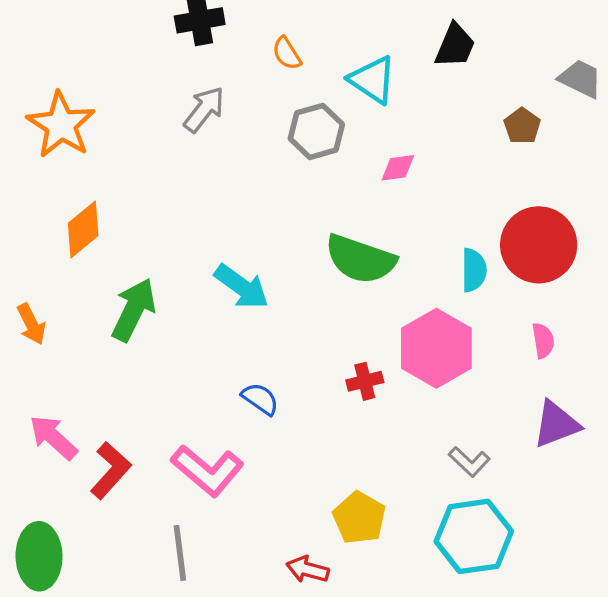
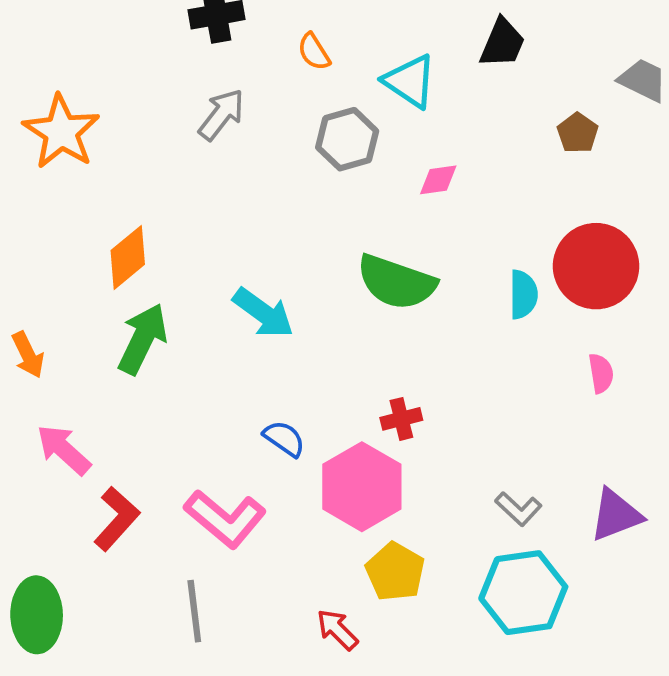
orange diamond: (83, 229) -> (128, 257), moved
pink hexagon: (436, 348) -> (362, 487), moved
purple triangle: (556, 424) -> (616, 515), moved
pink arrow: (53, 437) -> (64, 450), moved
red arrow: (308, 569) -> (337, 630), turned 30

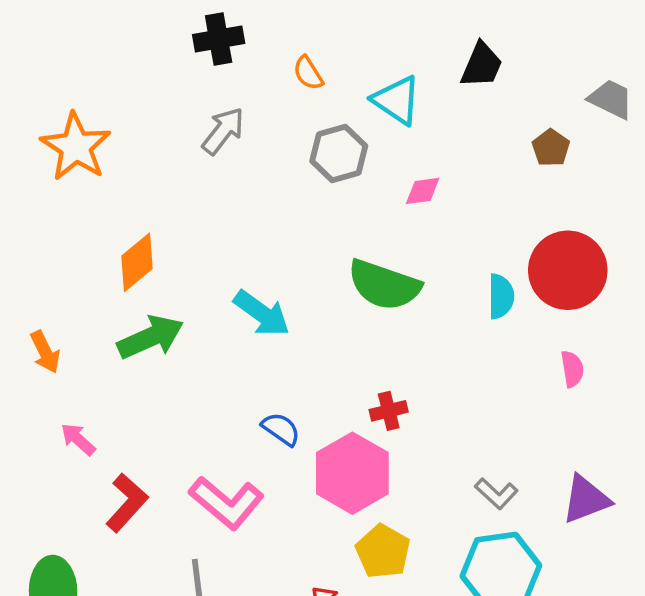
green arrow: (143, 339) -> (151, 337), turned 40
pink arrow: (64, 450) -> (78, 439), size x0.7

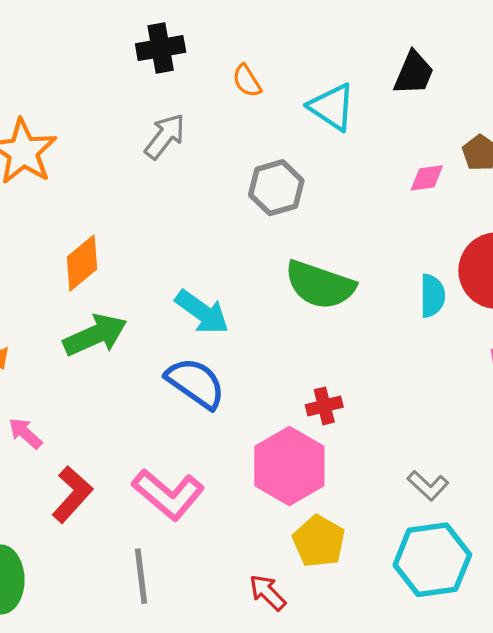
gray hexagon: (339, 153) -> (276, 188), moved
pink diamond: (423, 191) -> (427, 178), moved
blue semicircle: (281, 429) -> (195, 383), moved, size x1.6

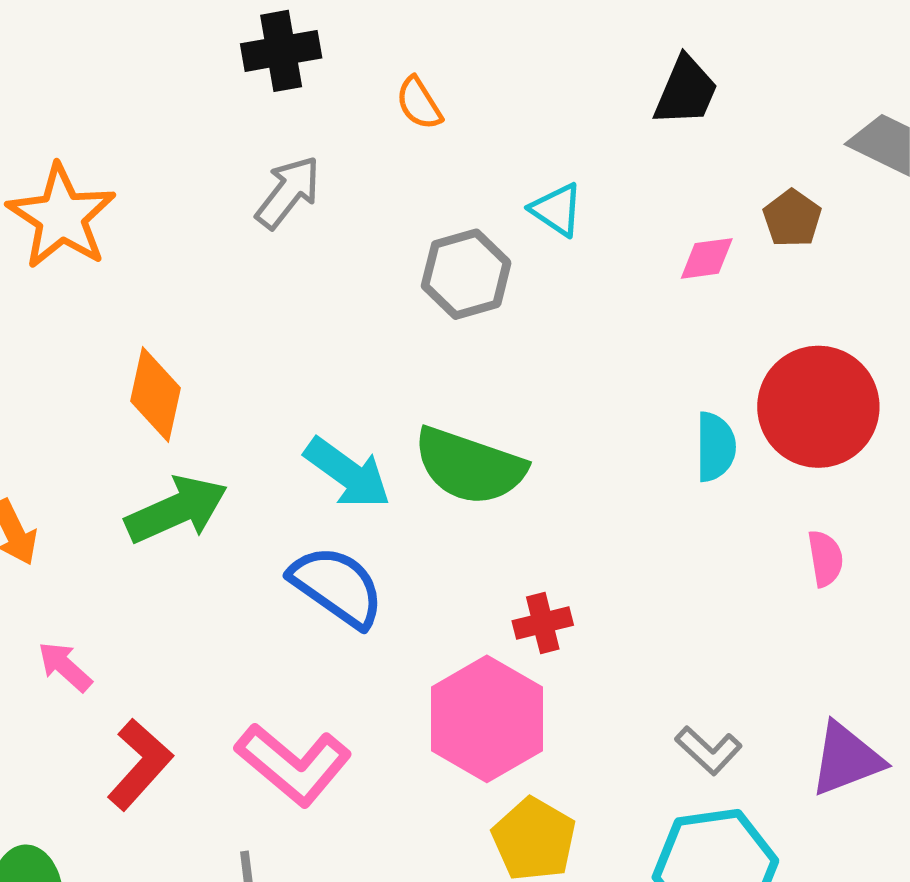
cyan triangle: (332, 107) -> (557, 210), moved, size x0.7
orange diamond: (82, 263) -> (156, 395), turned -38
green semicircle: (320, 285) -> (470, 466), moved

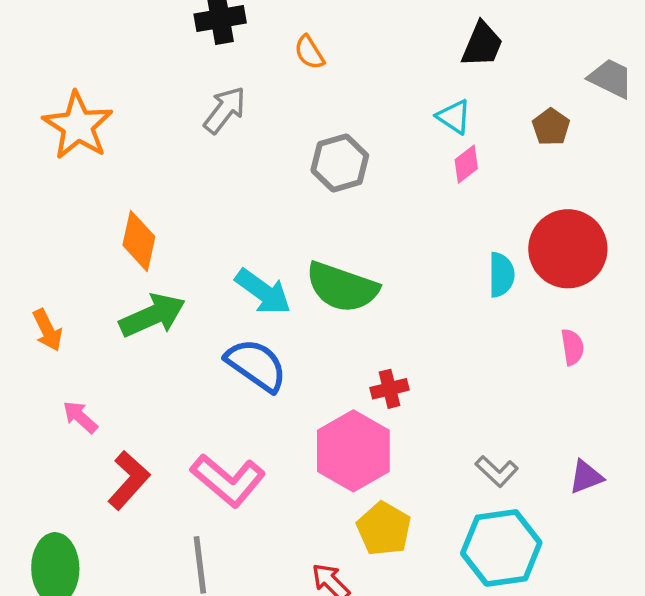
cyan triangle: (557, 210) -> (454, 117), moved
pink diamond: (707, 258) -> (466, 164), moved, turned -30
purple triangle: (846, 759) -> (586, 477), size x0.7

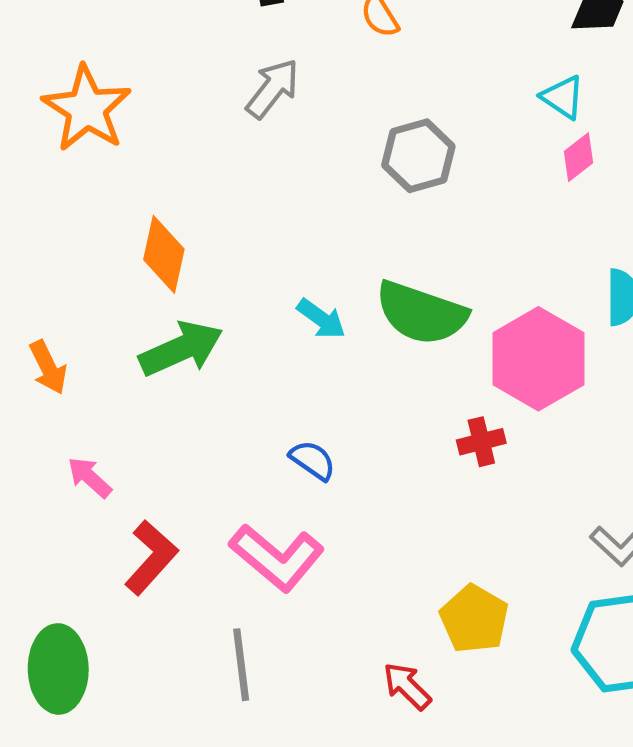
cyan arrow: (263, 292) -> (321, 319), size x0.7
blue semicircle: (256, 365) -> (313, 460), moved, size x0.6
pink hexagon: (353, 451) -> (538, 359), moved

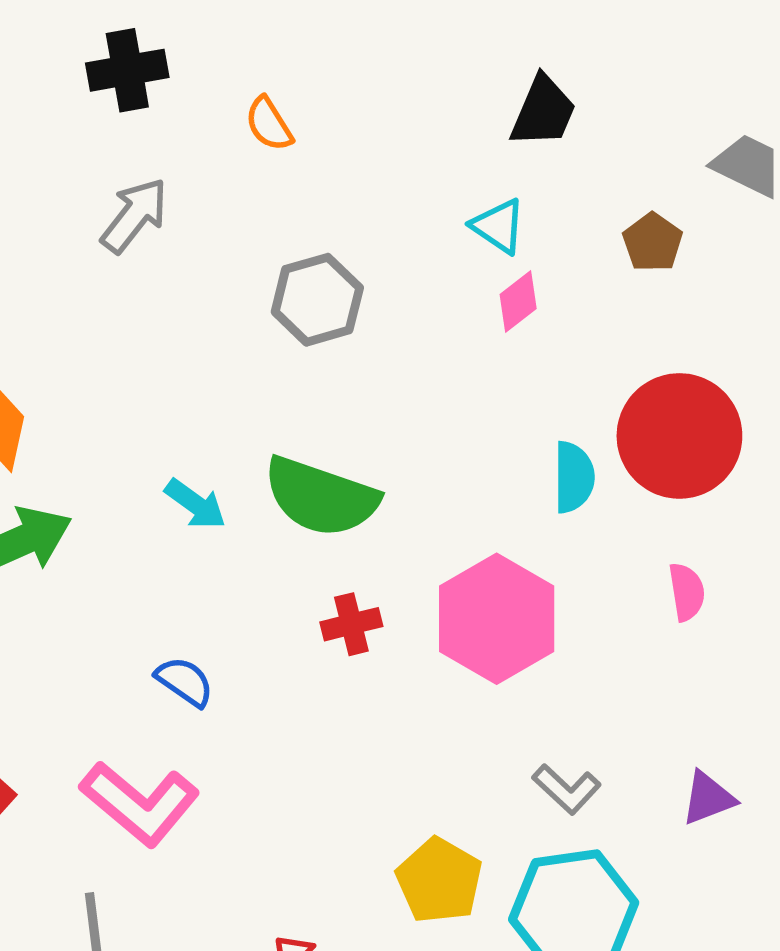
pink hexagon: (538, 359) -> (497, 619), moved
red cross: (481, 442) -> (351, 624), moved
yellow pentagon: (474, 619) -> (439, 881), moved

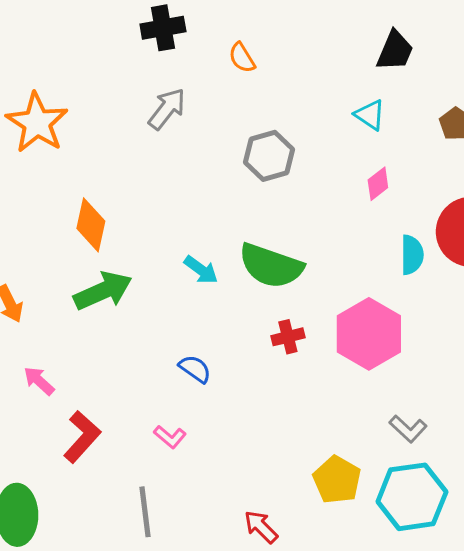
pink diamond: (518, 301) -> (378, 184), moved
pink L-shape: (140, 803) -> (170, 437), size x0.5

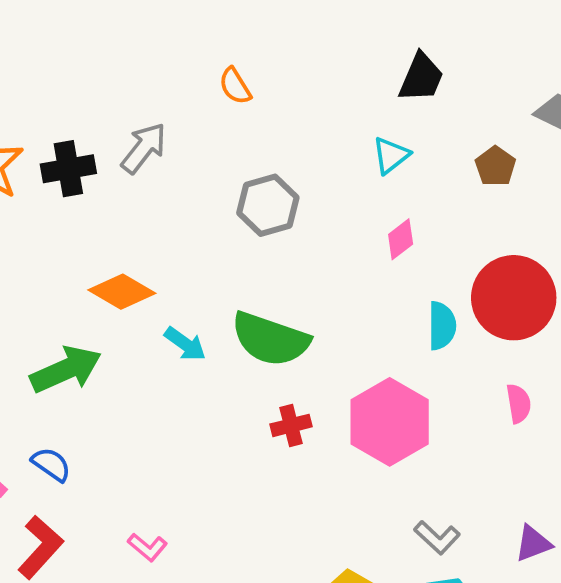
black cross: (163, 28) -> (68, 169), moved
cyan triangle: (370, 115) -> (391, 155), turned 48
orange diamond: (91, 225) -> (122, 292), moved, turned -72
blue semicircle: (195, 369) -> (51, 464), moved

